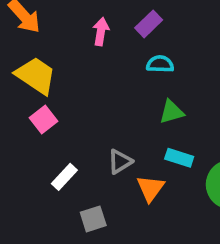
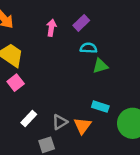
green triangle: (172, 112) -> (100, 66), moved
gray triangle: (120, 162) -> (60, 122), moved

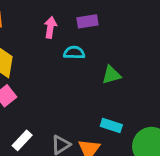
purple rectangle: (81, 23) -> (88, 21), turned 35
cyan semicircle: (88, 48) -> (74, 53), moved

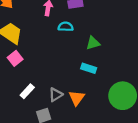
cyan rectangle: (111, 125) -> (89, 68), moved

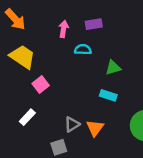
pink square: (15, 58) -> (41, 84), moved
white rectangle: (27, 91) -> (27, 117), moved

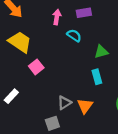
cyan semicircle: (83, 49) -> (74, 35), turned 32
cyan rectangle: (108, 95) -> (97, 77), turned 56
white rectangle: (27, 117) -> (11, 96), moved

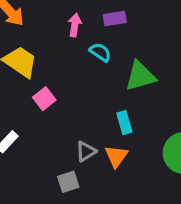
green triangle: (101, 52) -> (140, 76), size x1.5
cyan rectangle: (97, 77) -> (124, 123), moved

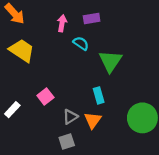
green triangle: (140, 76) -> (110, 61), turned -40
pink square: (44, 99) -> (45, 97), moved
gray square: (68, 182) -> (67, 142), moved

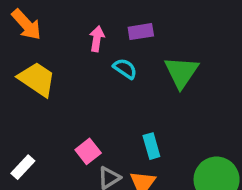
green triangle: (110, 61) -> (181, 72), moved
pink square: (45, 97) -> (88, 151), moved

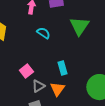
cyan semicircle: (125, 69) -> (43, 33), moved

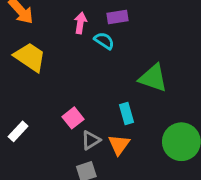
green triangle: (79, 26) -> (153, 78), moved, turned -45
cyan semicircle: (43, 33) -> (104, 41), moved

